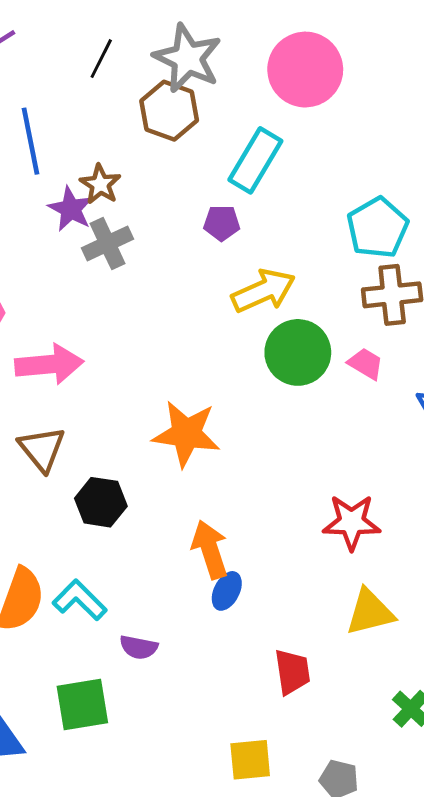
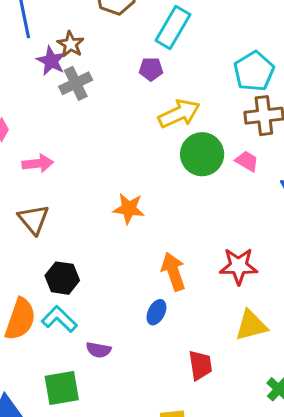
pink arrow: (49, 364) -> (38, 163), size x0.7
orange star: (186, 434) -> (129, 209), size x0.7
black hexagon: (101, 502) -> (62, 278), moved
orange arrow: (210, 550) -> (173, 272), moved

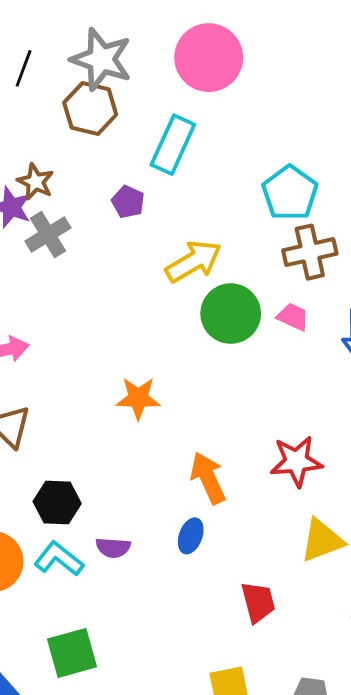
purple pentagon: (151, 69) -> (128, 202), moved, turned 30
purple semicircle: (99, 350) -> (113, 548), moved

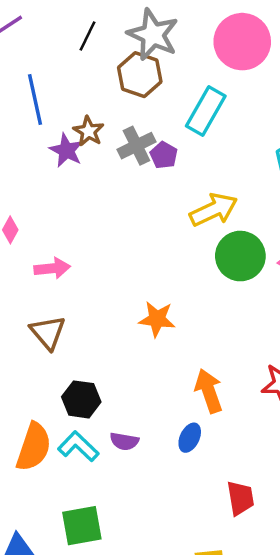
gray cross: (48, 235) -> (136, 146), moved

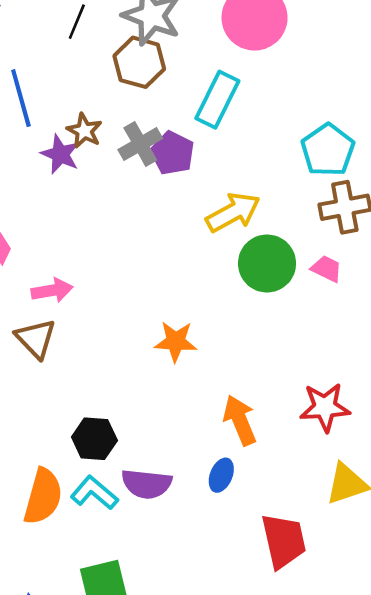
purple pentagon: (164, 155) -> (172, 153), size x1.4
brown triangle: (48, 332) -> (36, 339), moved
purple semicircle: (124, 441) -> (147, 484), size x1.5
red trapezoid: (240, 498) -> (284, 541), size x1.4

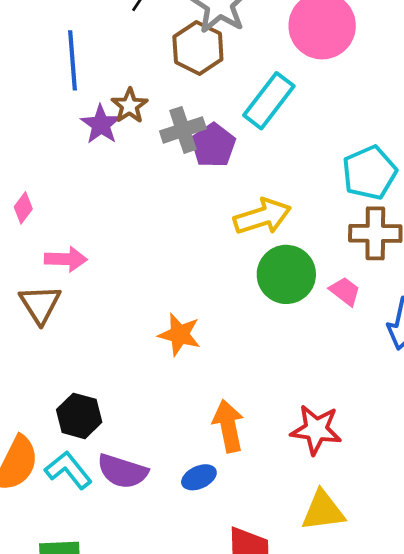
blue ellipse: (221, 475) -> (199, 477), turned 32

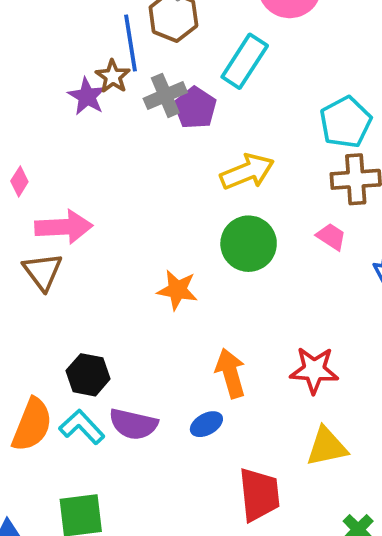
blue line: (72, 60) -> (130, 43), moved
pink arrow: (66, 259) -> (64, 227), size x1.4
green circle: (286, 274) -> (249, 244), moved

